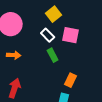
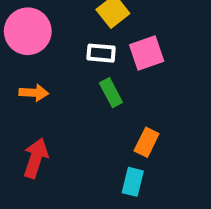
white rectangle: (48, 35) -> (101, 53), turned -40
pink square: (71, 35) -> (147, 53), turned -30

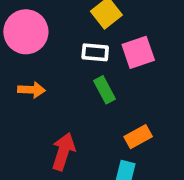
orange rectangle: (147, 142) -> (138, 137), turned 35
red arrow: (36, 158) -> (63, 152), moved

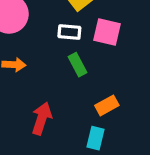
pink square: (138, 52) -> (107, 32), turned 32

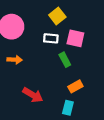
green rectangle: (78, 65) -> (65, 60), moved
red arrow: (42, 118) -> (33, 95), turned 102

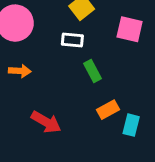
pink square: (75, 38) -> (130, 29), moved
cyan rectangle: (68, 108) -> (131, 125), moved

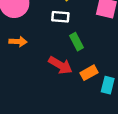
red arrow: (46, 122) -> (60, 65), moved

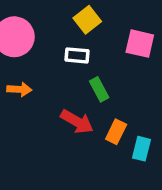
orange rectangle: (89, 73) -> (116, 132), turned -35

